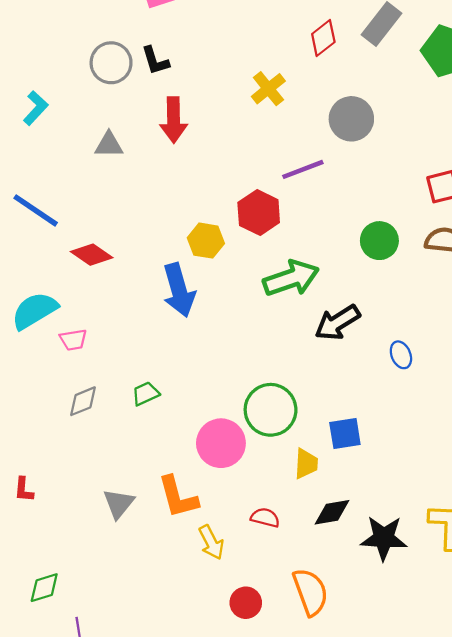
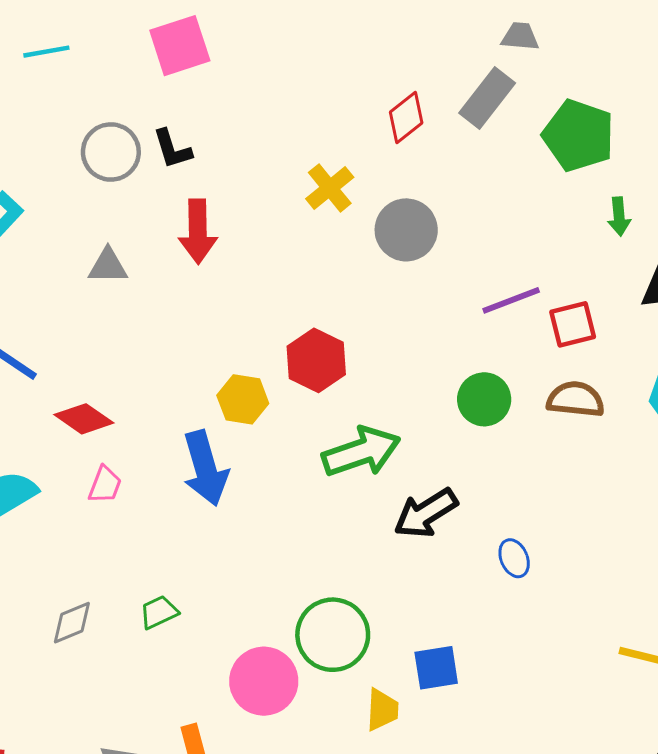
gray circle: (351, 119) -> (406, 230), moved
purple line: (303, 169) -> (511, 300), moved
pink trapezoid: (73, 340) -> (105, 485), moved, turned -60

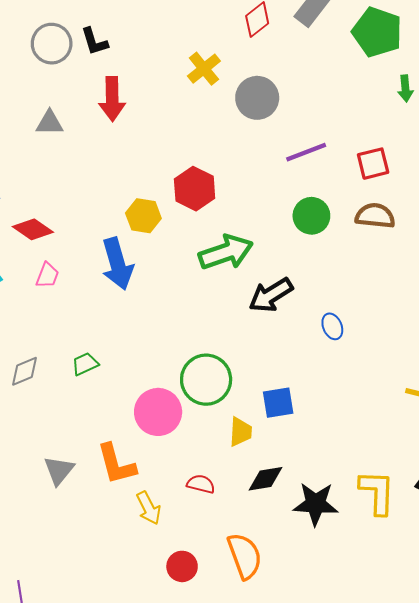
purple line: (511, 300) -> (306, 152), moved

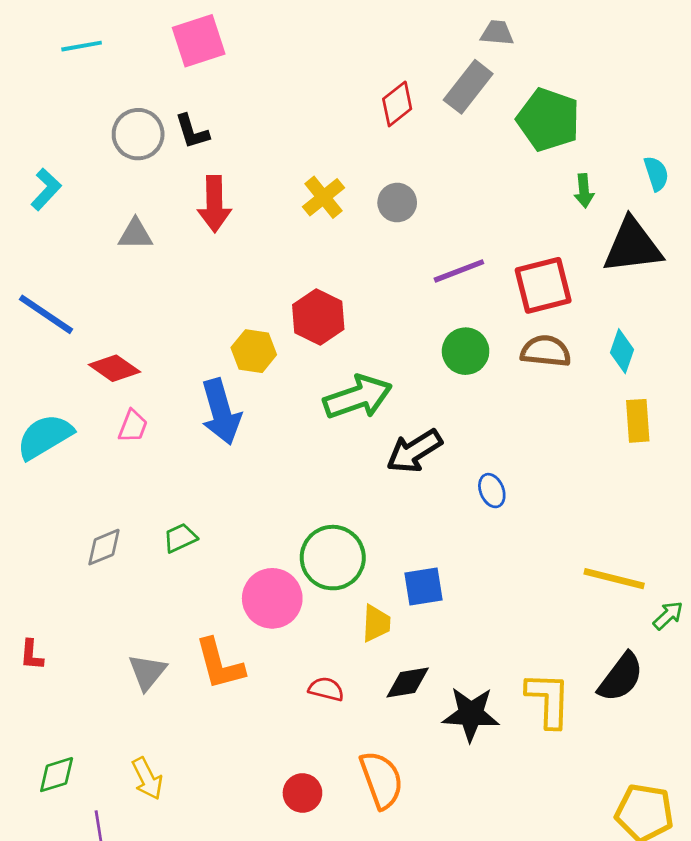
yellow cross: (204, 69) -> (324, 197), moved
gray circle: (257, 98) -> (397, 203), size x0.7
red square: (373, 164) -> (543, 285), size x1.4
yellow arrow: (149, 508) -> (147, 779), moved

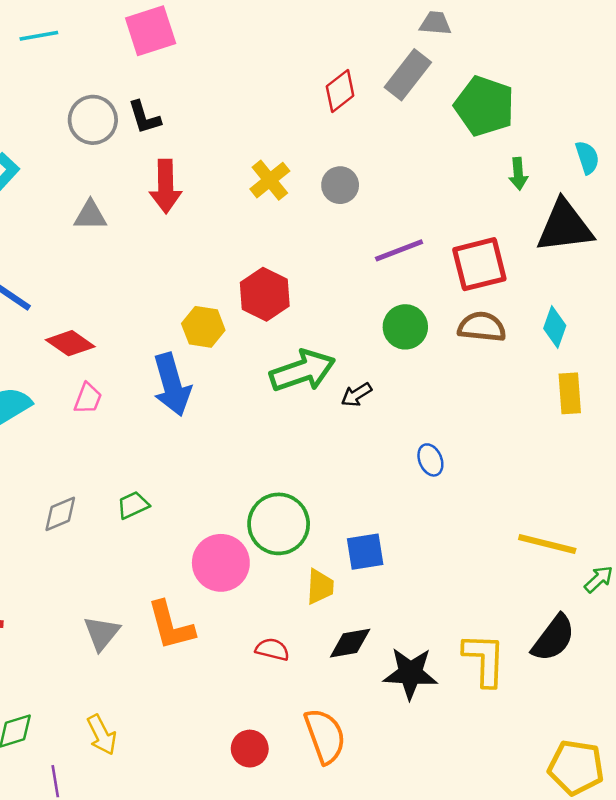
black arrow: (414, 451) -> (356, 395), moved, size x0.6

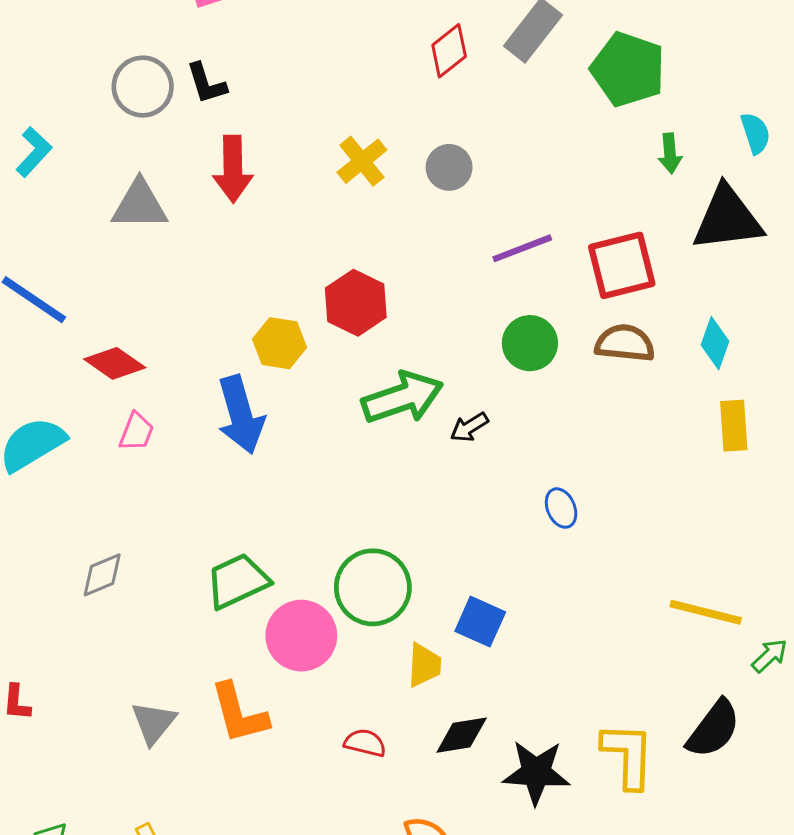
gray triangle: (90, 215) -> (140, 205), size x1.4
green trapezoid: (133, 505) -> (238, 581), moved, size x1.6
blue square: (365, 552) -> (480, 622), turned 33

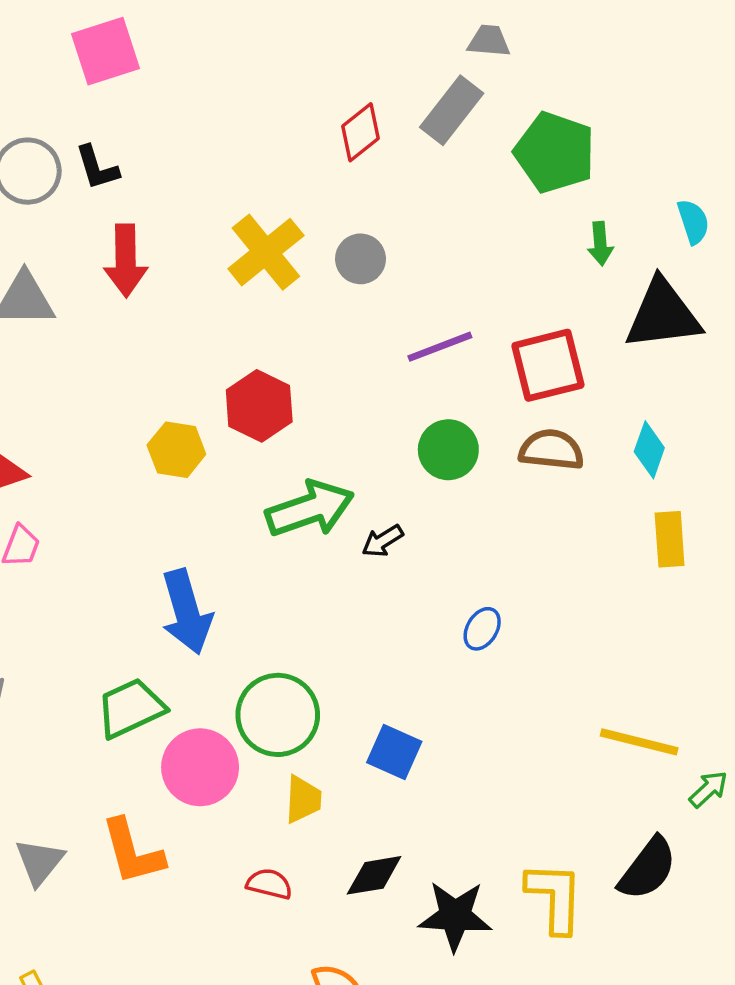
yellow cross: (362, 161) -> (266, 252), size x1.4
blue arrow: (241, 415) -> (187, 612), moved
blue ellipse: (561, 508) -> (482, 629), turned 54
yellow trapezoid: (424, 665) -> (303, 799), moved

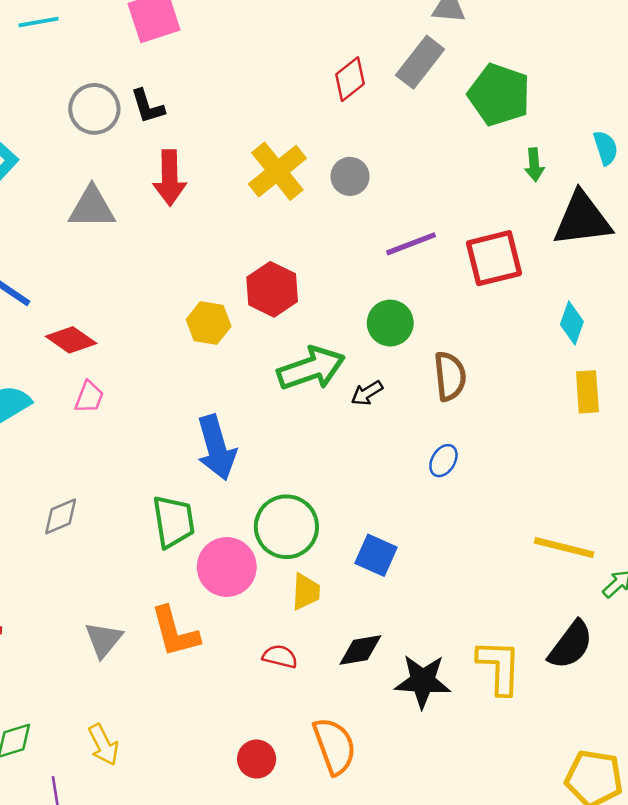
green circle: (448, 450) -> (390, 323), moved
brown semicircle: (551, 450) -> (450, 376), moved, turned 78
green trapezoid: (131, 708) -> (174, 522), turned 106

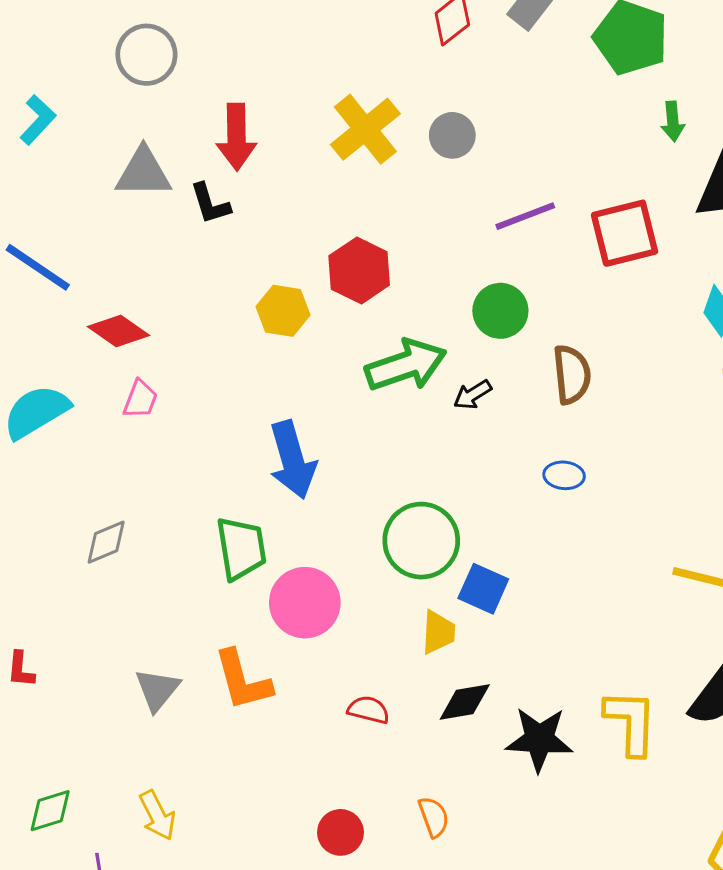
black L-shape: (148, 106) -> (210, 204), moved
blue ellipse: (443, 461) -> (564, 475), turned 64
green circle: (286, 527) -> (421, 541), moved
yellow trapezoid: (306, 592) -> (438, 632), moved
orange semicircle: (334, 746) -> (434, 817), size x0.6

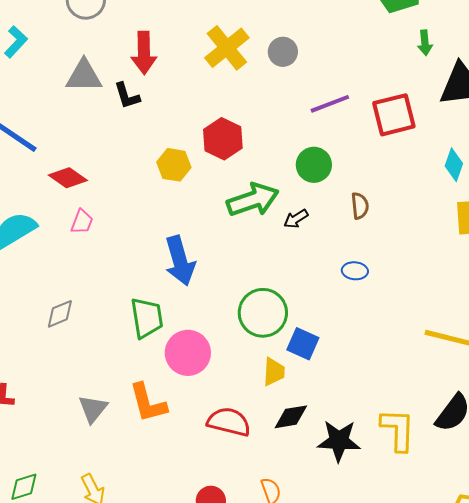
brown semicircle: (572, 374) -> (360, 206), size x0.7
red semicircle: (368, 710) -> (229, 422), size x1.6

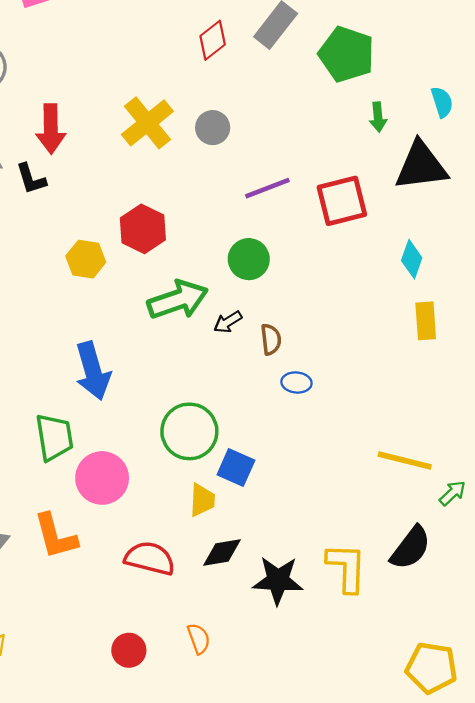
brown semicircle: (360, 206) -> (271, 339), moved

